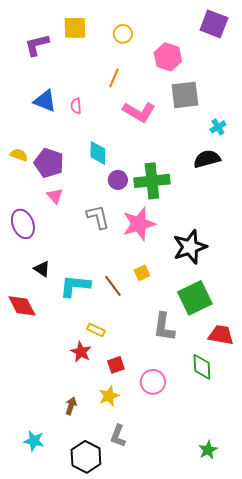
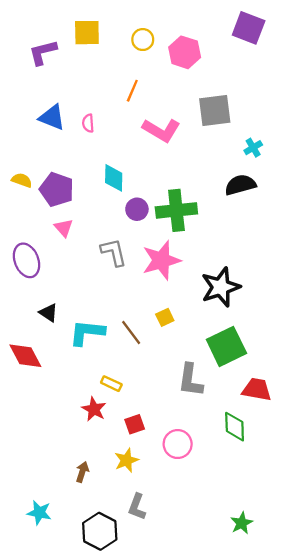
pink hexagon: (168, 57) -> (185, 52), moved

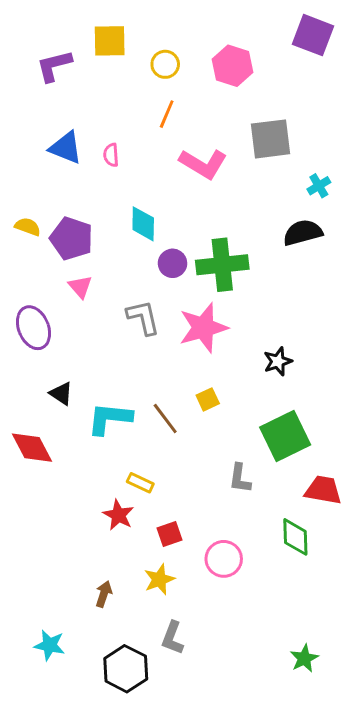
yellow circle: (143, 40) -> (165, 64), moved
black star: (221, 287) -> (278, 361), size x0.6
gray L-shape: (190, 380) -> (240, 478), size x0.7

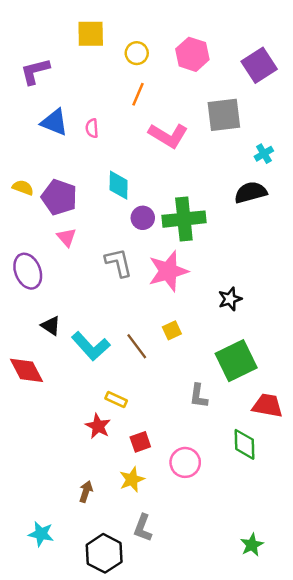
purple square: (313, 35) -> (259, 65), moved, turned 36
purple L-shape: (54, 66) -> (35, 71), moved
cyan L-shape: (110, 418) -> (91, 346), turned -138

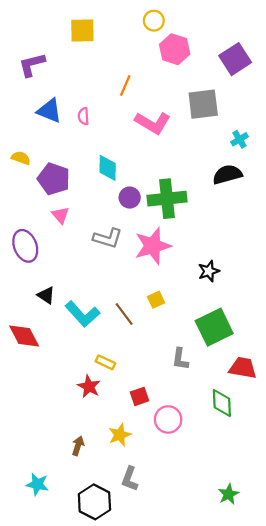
yellow circle: (137, 53) -> (154, 21), moved
yellow semicircle: (23, 188) -> (21, 158), moved
gray L-shape: (119, 263) -> (108, 238), turned 120
red square: (140, 442) -> (140, 396), moved

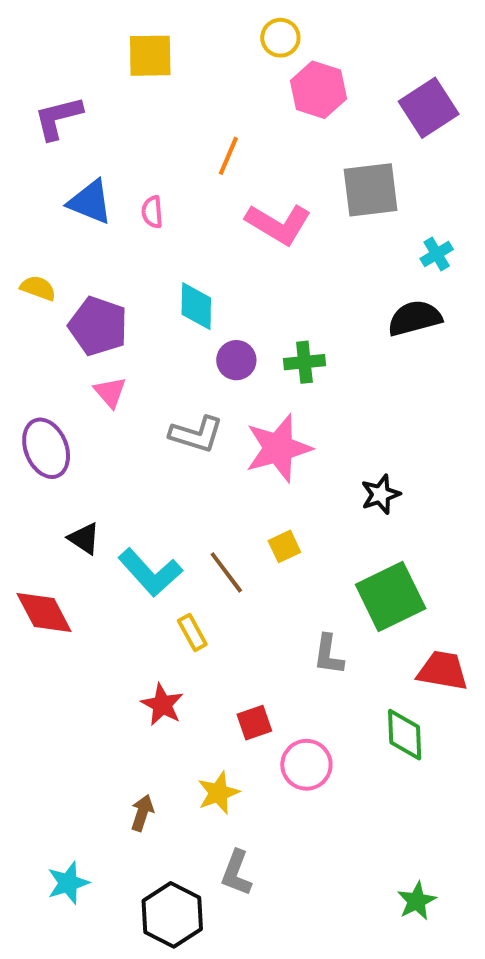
green cross: (167, 199) -> (304, 362), size x0.6
yellow rectangle: (105, 362) -> (192, 633), moved, turned 36
cyan star: (37, 484) -> (68, 883), turned -30

